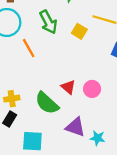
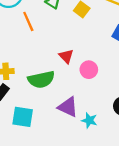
red triangle: (68, 87) -> (66, 56), moved
green semicircle: (47, 103) -> (41, 80), turned -60

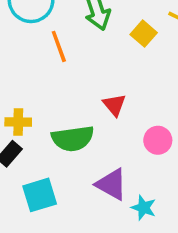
pink circle: (89, 70) -> (158, 140), moved
cyan square: (23, 117) -> (40, 195), turned -30

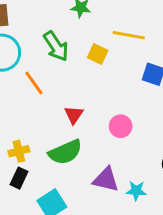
red triangle: (114, 105) -> (74, 115), moved, turned 30
pink circle: (158, 140) -> (121, 126), moved

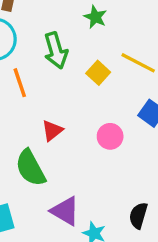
pink circle: (121, 126) -> (110, 136), moved
green semicircle: (65, 152) -> (30, 168), turned 68

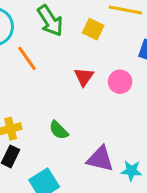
red triangle: (52, 131) -> (84, 77), moved
green semicircle: (30, 168) -> (59, 130), size x0.6

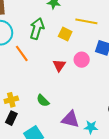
green arrow: (50, 21) -> (37, 29), turned -130
pink circle: (120, 82) -> (82, 60), moved

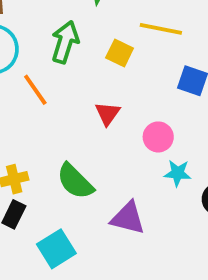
pink circle: (82, 60) -> (158, 137), moved
green semicircle: (43, 101) -> (75, 181), size x1.5
cyan star: (91, 127) -> (178, 173), moved

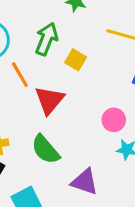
yellow square: (120, 53) -> (76, 60), moved
red triangle: (108, 114) -> (49, 100), moved, size x1.5

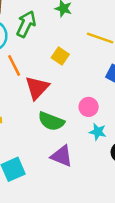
green arrow: (46, 39) -> (26, 24), moved
green semicircle: (45, 149) -> (51, 121), moved, turned -32

